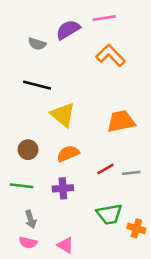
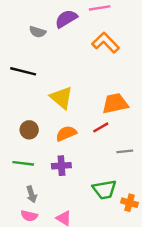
black line: (37, 85) -> (23, 71), moved
red line: (105, 169) -> (101, 127), moved

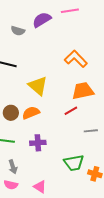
orange L-shape: (106, 43) -> (76, 59), moved
orange semicircle: (66, 133) -> (31, 113), moved

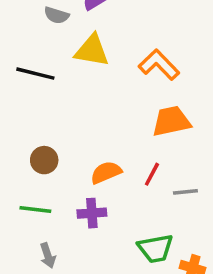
yellow triangle: (38, 86) -> (92, 51), moved, turned -30
red line: (71, 111) -> (152, 174), moved, turned -32
orange semicircle: (31, 113) -> (106, 172), moved

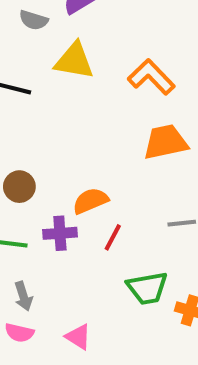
red line: (152, 174) -> (113, 237), moved
purple cross: (92, 213) -> (60, 233), moved

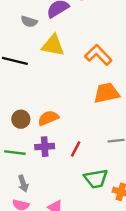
orange semicircle: (90, 201) -> (48, 118), moved

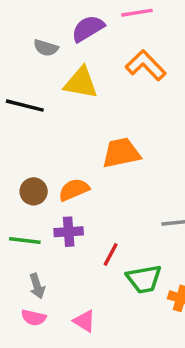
orange L-shape: (98, 55) -> (146, 65), moved
orange trapezoid: (107, 93) -> (121, 153), moved
red line: (76, 149) -> (111, 254), moved

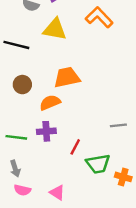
orange trapezoid: (121, 153) -> (67, 77), moved
brown circle: (34, 191) -> (22, 85), moved
gray arrow: (37, 286) -> (15, 169), moved

